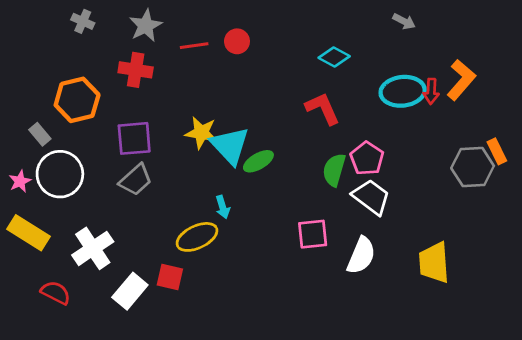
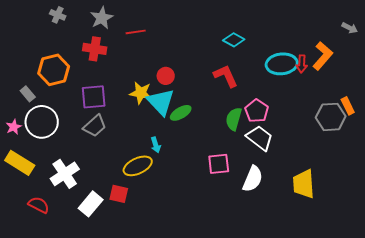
gray arrow: (404, 21) -> (350, 28), moved
red circle: (237, 41) -> (166, 76), moved

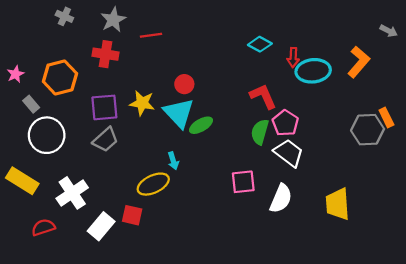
red arrow: (302, 64) -> (293, 57), moved
red L-shape: (226, 76) -> (263, 96), moved
yellow star: (141, 93) -> (142, 103), moved
pink star: (14, 127) -> (16, 74), moved
red semicircle: (39, 205) -> (43, 227), turned -45

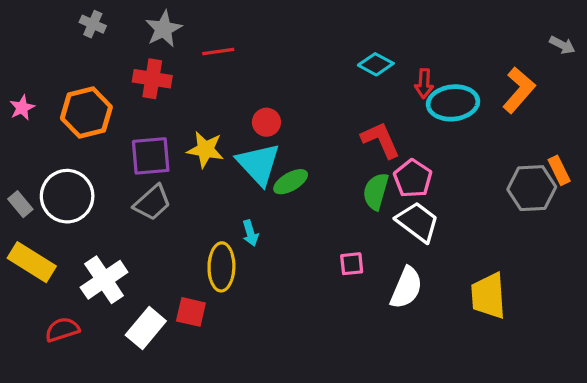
gray rectangle: (31, 104) -> (20, 204), moved
pink square: (243, 182) -> (352, 264), size x0.7
yellow ellipse: (153, 184) -> (221, 267), turned -64

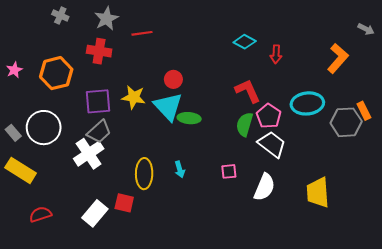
cyan ellipse: (453, 103) -> (307, 103), moved
green ellipse: (291, 182) -> (189, 118), turned 35
cyan arrow: (250, 233) -> (180, 169), moved
white cross: (104, 280) -> (89, 154), moved

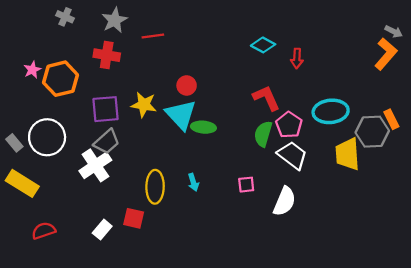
orange L-shape: (338, 58) -> (386, 54), moved
pink star: (14, 70) -> (32, 70), moved
yellow trapezoid: (318, 192) -> (348, 154), moved
white rectangle: (95, 213) -> (102, 230), size x0.7

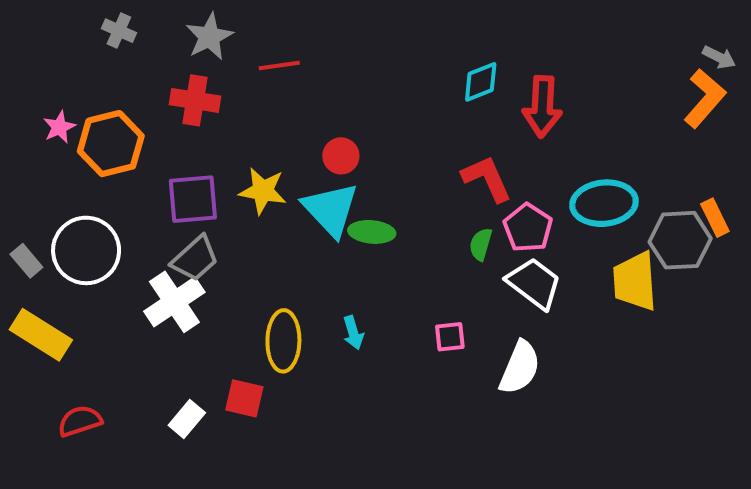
cyan diamond: (263, 45) -> (481, 82), turned -50
red arrow: (297, 58) -> (542, 107), size x1.6
green semicircle: (263, 134) -> (481, 244), size x0.7

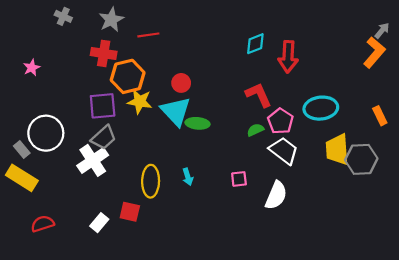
gray arrow: (719, 57) -> (382, 31), turned -77
orange hexagon: (111, 144) -> (128, 76), moved
gray hexagon: (680, 240) -> (361, 159), moved
green semicircle: (481, 244) -> (255, 130), turned 49
gray rectangle: (26, 261) -> (22, 150), moved

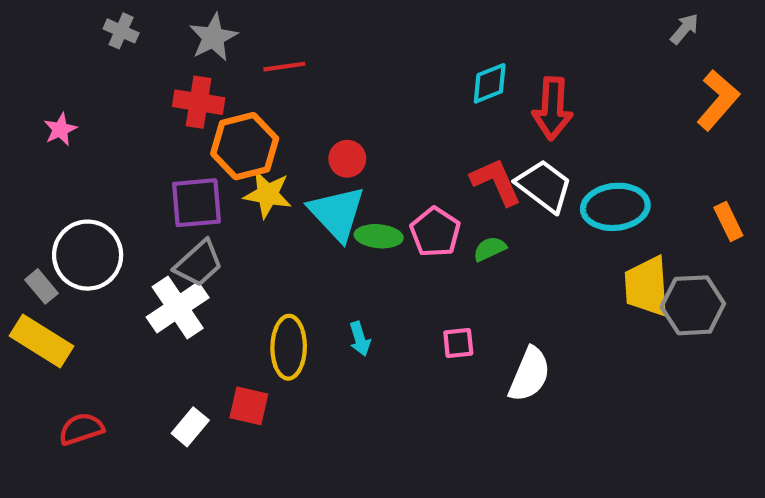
gray arrow: (382, 31) -> (684, 29), moved
pink pentagon: (280, 121) -> (435, 232), moved
white trapezoid: (284, 151) -> (544, 186), moved

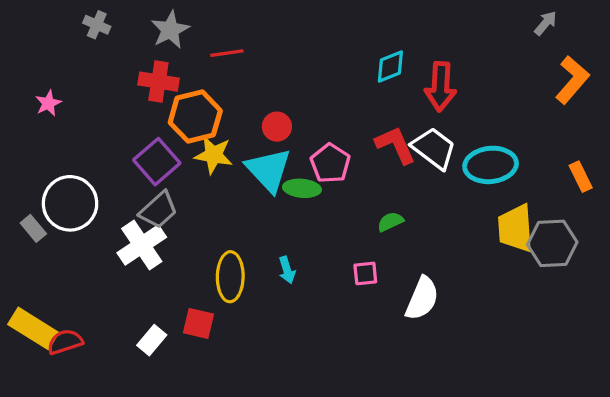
purple square: (196, 203) -> (157, 162), turned -36
pink pentagon: (435, 232) -> (330, 163), moved
green semicircle: (490, 249) -> (390, 222), moved
yellow rectangle: (41, 341) -> (33, 328), moved

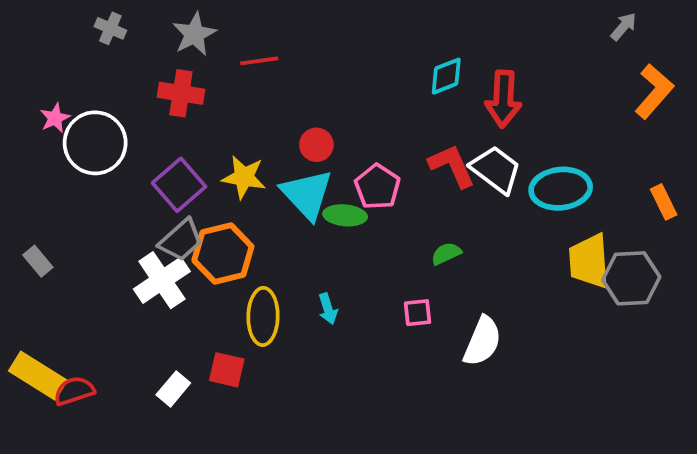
orange hexagon: (195, 117) -> (223, 253), moved
white circle: (70, 203) -> (95, 143), moved

